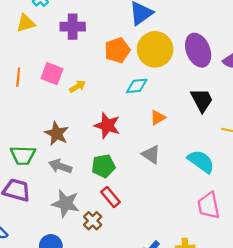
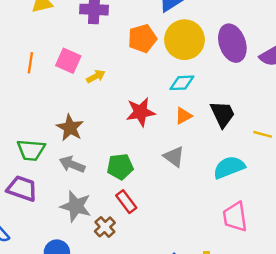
cyan diamond: (137, 86) -> (182, 83), moved
black trapezoid: (202, 100) -> (223, 114), moved
red star: (107, 126) -> (141, 112), moved, turned -30
cyan semicircle: (201, 161) -> (229, 167), turned -60

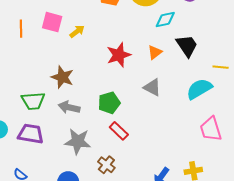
cyan diamond: (182, 83) -> (165, 19), moved
yellow line: (263, 134) -> (221, 67), moved
brown cross: (105, 227) -> (106, 165), moved

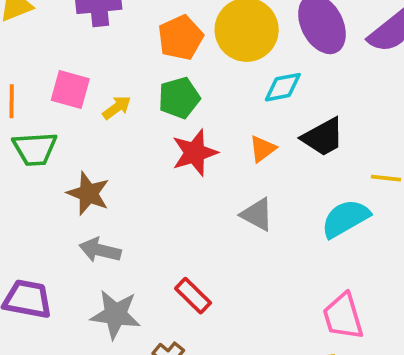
black trapezoid: (187, 46) -> (323, 137), turned 95
green trapezoid: (33, 101) -> (35, 149), moved
green pentagon: (109, 103) -> (179, 98), moved
pink trapezoid: (211, 129) -> (343, 316), moved

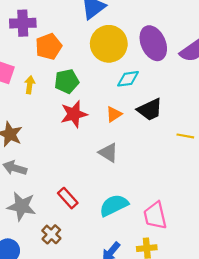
orange pentagon: (181, 38) -> (49, 46), moved
yellow arrow: (117, 108) -> (30, 85), turned -49
cyan semicircle: (345, 218) -> (114, 205), moved

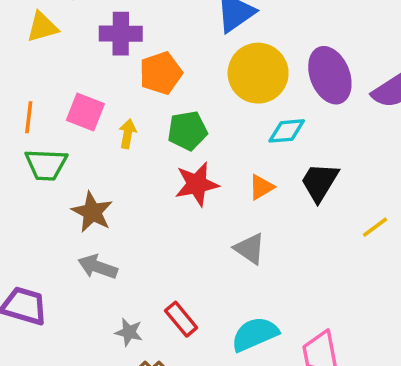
black trapezoid: (150, 110) -> (320, 182), turned 144
yellow line: (185, 136) -> (375, 227), turned -49
gray star: (22, 206) -> (129, 332), moved, size x0.6

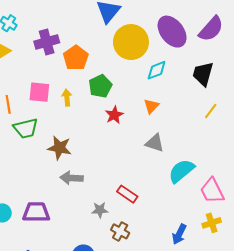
black trapezoid: (320, 182) -> (203, 74), moved
red star: (197, 184) -> (114, 115), size x0.7
yellow line: (375, 227) -> (211, 111), moved
cyan semicircle: (255, 334) -> (181, 171), moved

